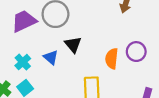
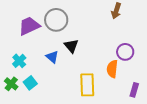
orange semicircle: (112, 59) -> (112, 69), moved
cyan cross: (23, 62) -> (19, 61), moved

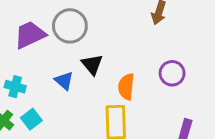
cyan cross: (19, 61) -> (15, 87), turned -32
orange semicircle: (112, 69) -> (126, 87), moved

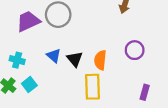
black triangle: (92, 64) -> (75, 59), moved

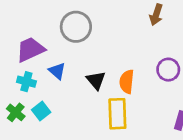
purple trapezoid: (28, 21) -> (30, 50), moved
blue triangle: (54, 56) -> (57, 71), moved

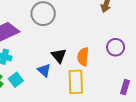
blue triangle: (57, 71) -> (44, 70), moved

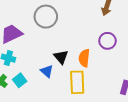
purple circle: (116, 47) -> (107, 41), moved

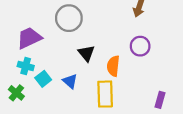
black triangle: (61, 57) -> (86, 53), moved
cyan square: (20, 80) -> (43, 79), moved

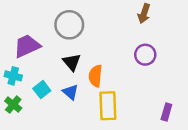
black triangle: (86, 53) -> (72, 62), moved
cyan cross: (26, 66) -> (13, 76), moved
orange semicircle: (113, 66) -> (95, 76), moved

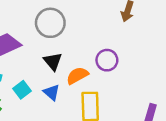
purple circle: (145, 55) -> (107, 60), moved
orange semicircle: (95, 76) -> (77, 76), turned 55

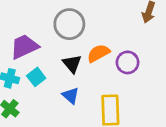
orange semicircle: (77, 76) -> (98, 53), moved
cyan square: (22, 90) -> (36, 77), moved

